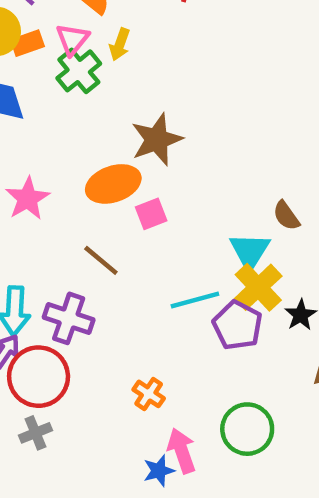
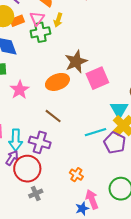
green cross: (79, 71) -> (40, 32), turned 30
pink square: (151, 214) -> (97, 78), moved, size x1.6
gray cross: (35, 433) -> (36, 193), moved

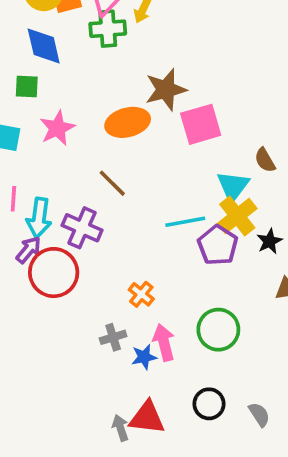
gray cross: (36, 193) -> (113, 337), moved

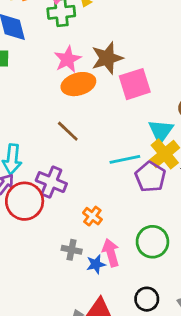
pink star: (57, 128) -> (68, 59), moved
purple cross: (82, 228) -> (51, 182), moved
gray cross: (113, 337) -> (72, 250), turned 30

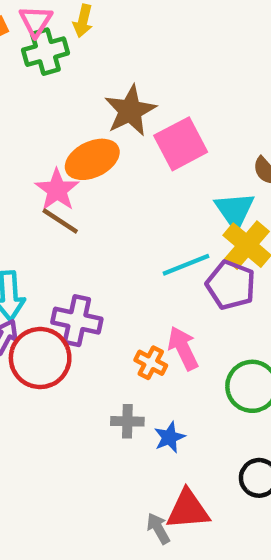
pink star: (68, 59) -> (57, 190), moved
brown line: (68, 131) -> (60, 221), moved
pink arrow: (111, 253) -> (183, 348), moved

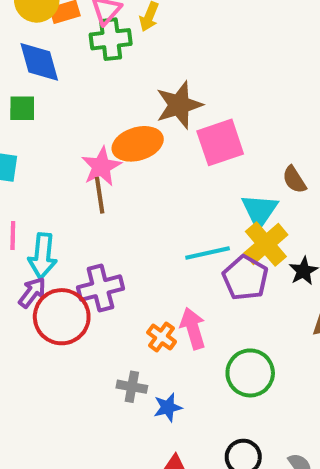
brown line: (60, 221) -> (100, 195), turned 39
purple cross: (77, 321) -> (100, 288), turned -36

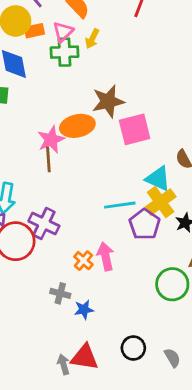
cyan triangle: (260, 211) -> (158, 179), turned -44
purple cross: (100, 288) -> (44, 223), turned 36
green circle: (250, 373) -> (172, 284), moved

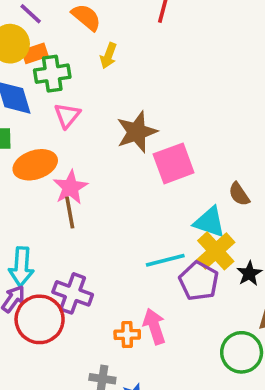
pink triangle: (63, 32) -> (67, 115), moved
green cross: (64, 52) -> (52, 74), moved
orange ellipse: (77, 126) -> (35, 165), moved
orange cross: (83, 261) -> (127, 335), turned -36

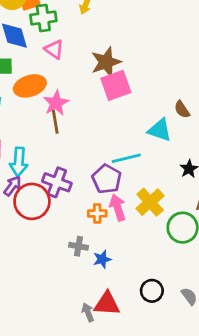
pink triangle: (67, 115) -> (54, 49), turned -35
pink square: (174, 163) -> (116, 85), moved
yellow cross: (216, 251) -> (150, 202), moved
purple pentagon: (199, 281) -> (107, 179), moved

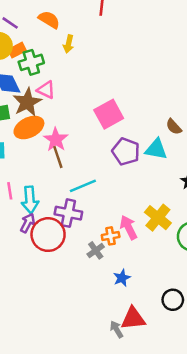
brown star: (106, 62) -> (27, 102), moved
cyan line: (126, 158) -> (83, 186), moved
purple pentagon: (107, 179) -> (126, 152), moved
gray cross: (78, 246) -> (96, 250), moved, turned -36

